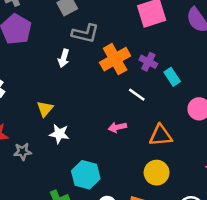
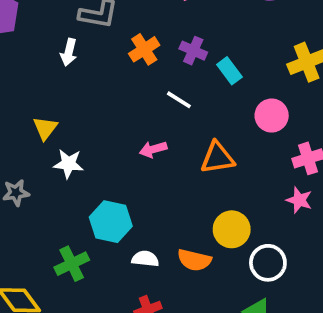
orange cross: (115, 59) -> (144, 49), size x0.7
yellow circle: (157, 173) -> (232, 229), moved

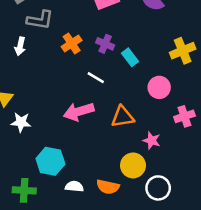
pink arrow: (153, 149) -> (79, 112), size x1.6
pink star: (299, 200) -> (152, 140), moved
green cross: (72, 264) -> (24, 190), turned 30

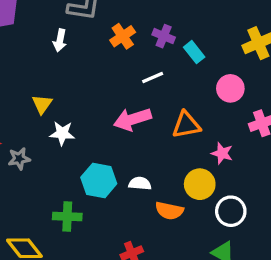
white line: (96, 78) -> (153, 77), turned -54
white semicircle: (74, 186) -> (140, 184), moved

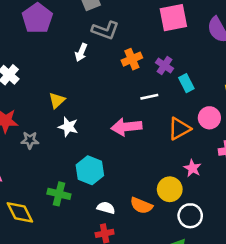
orange triangle: (186, 125) -> (179, 129), moved, turned -30
white semicircle: (140, 184) -> (106, 208), moved

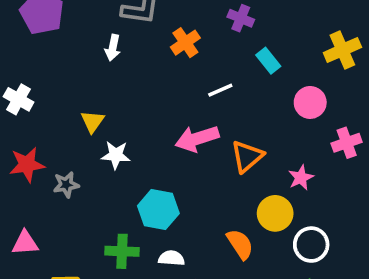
purple cross: (165, 65) -> (241, 18), moved
orange triangle: (179, 129) -> (247, 156), moved
pink star: (192, 168) -> (301, 178), turned 30
orange semicircle: (141, 206) -> (240, 244), turned -135
white semicircle: (106, 208) -> (171, 258), moved

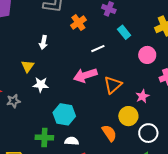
white arrow: (113, 48) -> (43, 42), moved

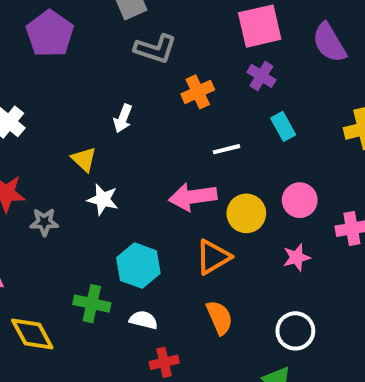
pink circle: (147, 55) -> (300, 200), moved
yellow triangle: (28, 66) -> (84, 159), turned -32
orange triangle: (113, 85) -> (213, 257), moved
yellow circle: (128, 116) -> (246, 213), moved

